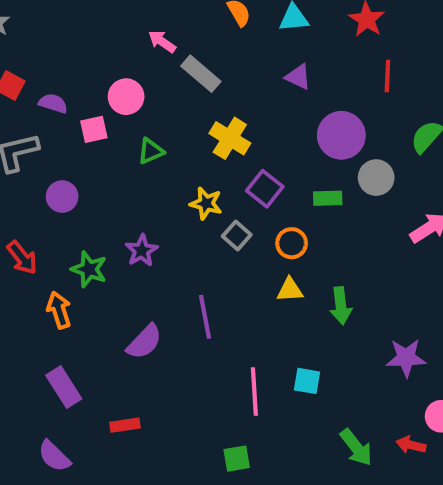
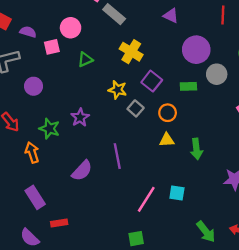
pink line: (254, 392) -> (146, 199), turned 36
red rectangle: (125, 425) -> (59, 223), moved

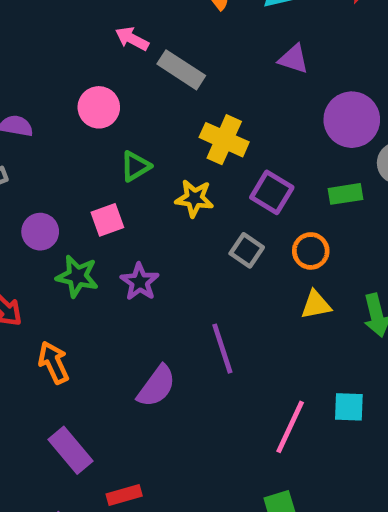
pink square: (52, 47) -> (107, 220), moved
yellow star: (118, 90) -> (194, 198), moved
green star: (49, 129) -> (77, 276), moved

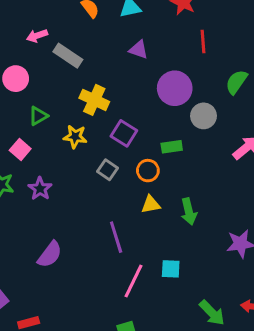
pink arrow: (132, 39) -> (37, 36), turned -48
green rectangle: (345, 194) -> (172, 147), moved
pink square: (107, 220) -> (20, 149), turned -30
purple line: (222, 349) -> (116, 237), moved

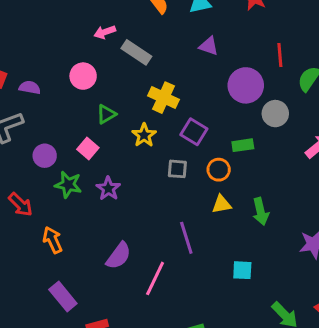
red line: (203, 42) -> (280, 55), moved
yellow star: (75, 137) -> (144, 135), turned 30
gray square: (108, 170) -> (177, 169), turned -30
pink line: (134, 281) -> (155, 278), moved

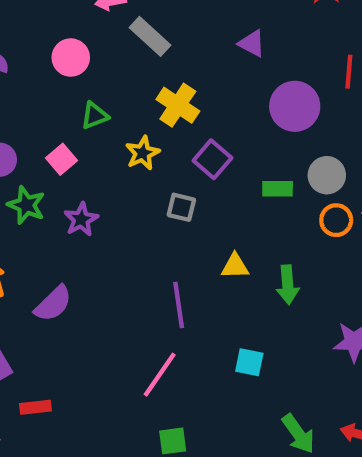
gray circle: (275, 114) -> (327, 175), moved
orange circle: (219, 170) -> (336, 220), moved
purple semicircle: (119, 256) -> (53, 304), moved
pink line: (155, 278) -> (160, 375), moved

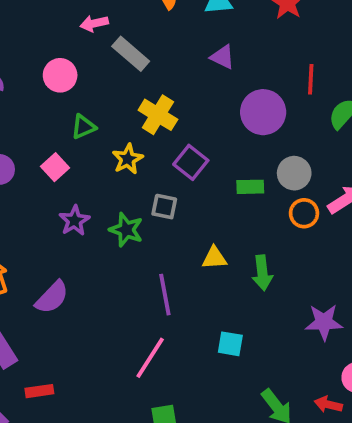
green star: (26, 205) -> (126, 230), moved

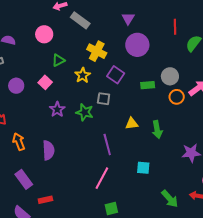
purple triangle: (223, 57) -> (128, 18), turned 40
purple circle: (263, 112) -> (137, 45), moved
purple semicircle: (52, 297) -> (49, 150), turned -42

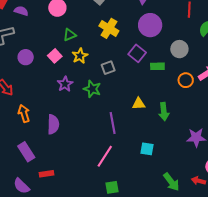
yellow star: (83, 75) -> (80, 56), moved
purple square: (116, 75) -> (137, 53), moved
gray circle: (170, 76) -> (179, 49), moved
gray square: (104, 99) -> (108, 68), moved, turned -32

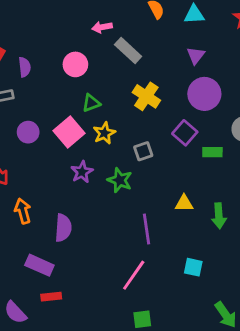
purple semicircle: (21, 11) -> (25, 67), turned 64
pink square: (55, 56) -> (69, 132), size x1.5
purple rectangle: (26, 152) -> (39, 265), moved, turned -36

